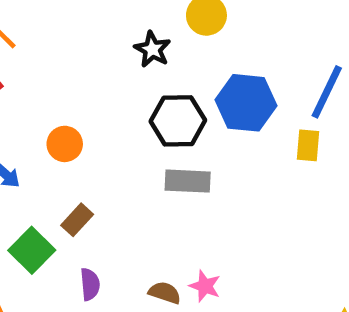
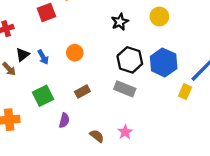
black star: (152, 49) -> (120, 22), moved
brown rectangle: (77, 220) -> (82, 91), moved
pink star: (205, 286) -> (125, 132), moved

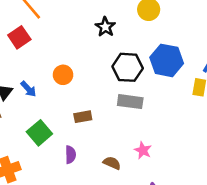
brown rectangle: (82, 91) -> (83, 117), turned 32

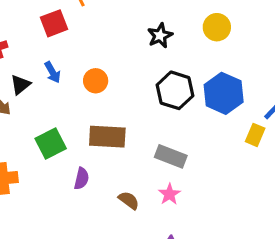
blue arrow: (28, 89) -> (52, 72), moved
gray rectangle: (130, 102) -> (171, 156), moved
brown rectangle: (83, 117) -> (107, 137), size x1.6

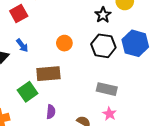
black star: (160, 36) -> (103, 15), moved
orange circle: (96, 81) -> (64, 43), moved
brown rectangle: (107, 137) -> (48, 74), moved

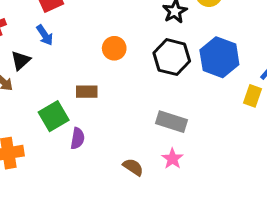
blue arrow: (22, 45) -> (45, 35), moved
brown rectangle: (48, 74) -> (87, 92), size x0.6
purple semicircle: (51, 112) -> (78, 138), moved

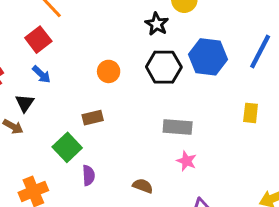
yellow rectangle: (252, 96) -> (251, 113), moved
purple semicircle: (78, 138) -> (89, 175), moved
brown semicircle: (133, 167) -> (143, 186), moved

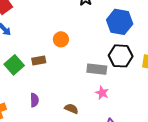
black hexagon: (164, 67) -> (121, 56), moved
orange circle: (109, 71) -> (61, 39), moved
green square: (67, 147) -> (14, 65), moved

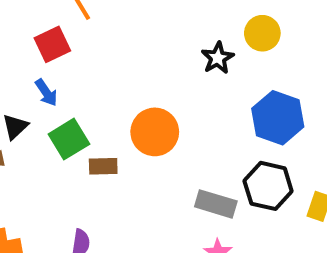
orange circle: (61, 39) -> (155, 132), size x1.5
green square: (14, 65) -> (69, 139), moved

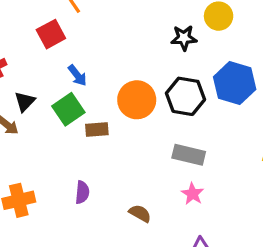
black star: (218, 58) -> (184, 38), turned 30
blue arrow: (46, 93) -> (77, 75), moved
black hexagon: (268, 186) -> (185, 96), moved

